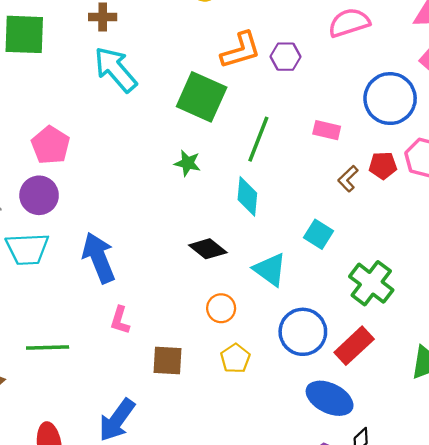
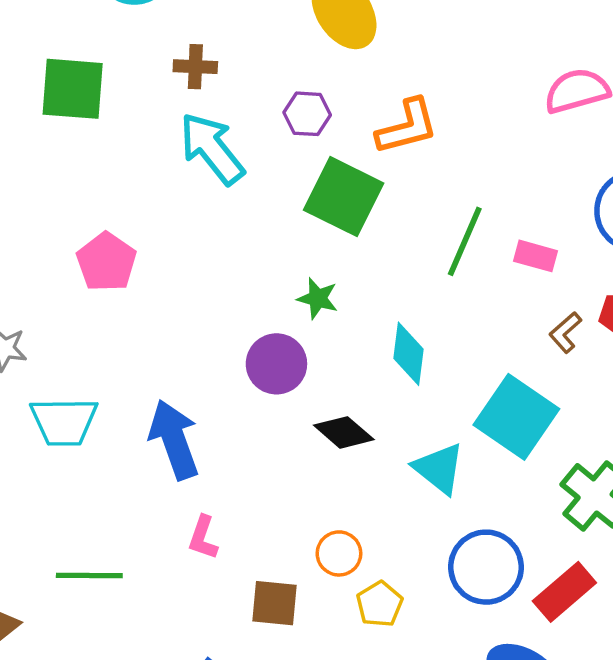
purple hexagon: (285, 57) -> (307, 114), moved
green line: (258, 139) -> (465, 241), moved
purple circle: (39, 195) -> (276, 364), moved
cyan square: (319, 234) -> (516, 417), size x1.8
orange circle: (221, 308) -> (339, 553), moved

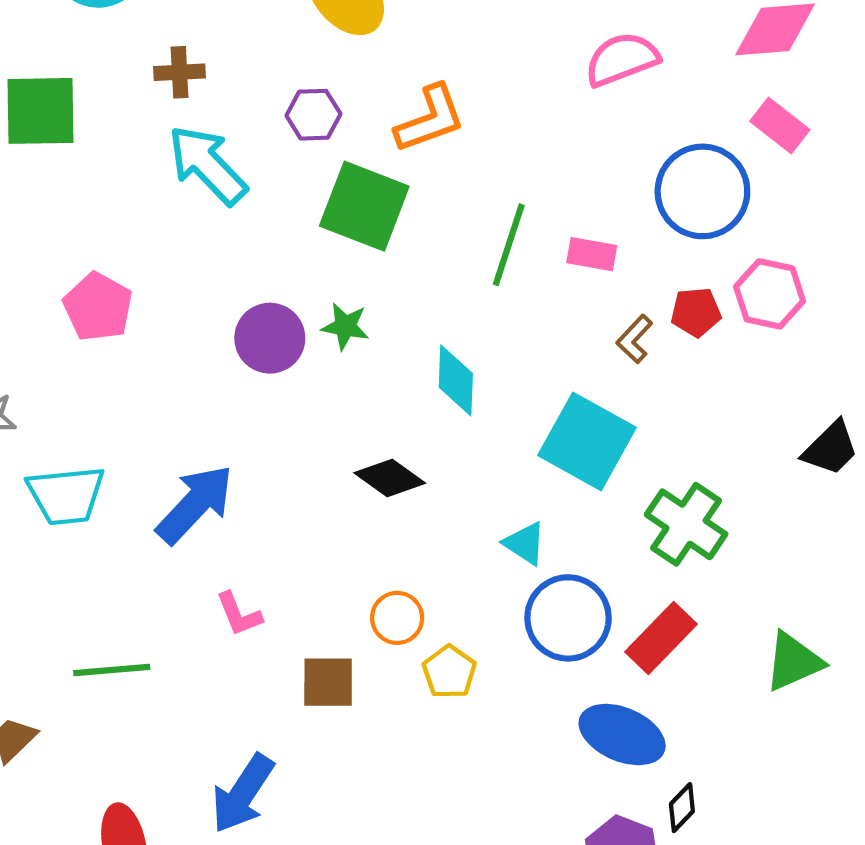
purple circle: (276, 364) -> (270, 338), moved
blue arrow: (174, 439) -> (195, 504), turned 68
cyan triangle: (439, 468) -> (525, 543), moved, size x0.7
pink L-shape: (203, 538) -> (239, 614), turned -36

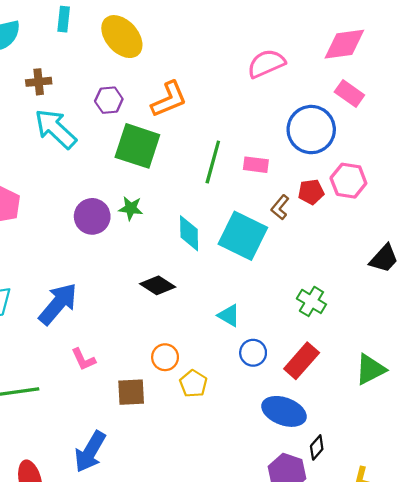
cyan square: (587, 441) -> (243, 236), moved
green cross: (686, 524) -> (311, 301), size x0.7
blue circle: (568, 618) -> (253, 353), size x0.6

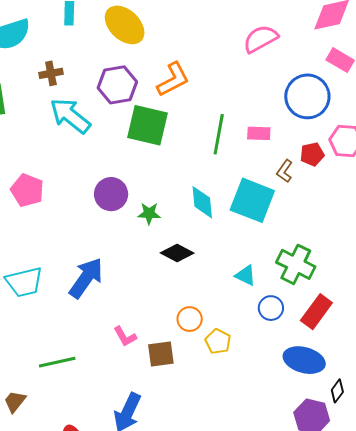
purple hexagon: (109, 100) -> (117, 85), size x1.5
green star: (131, 208) -> (149, 213), moved
green cross: (311, 301) -> (296, 264), moved, size x1.4
pink L-shape: (83, 359) -> (125, 336), moved

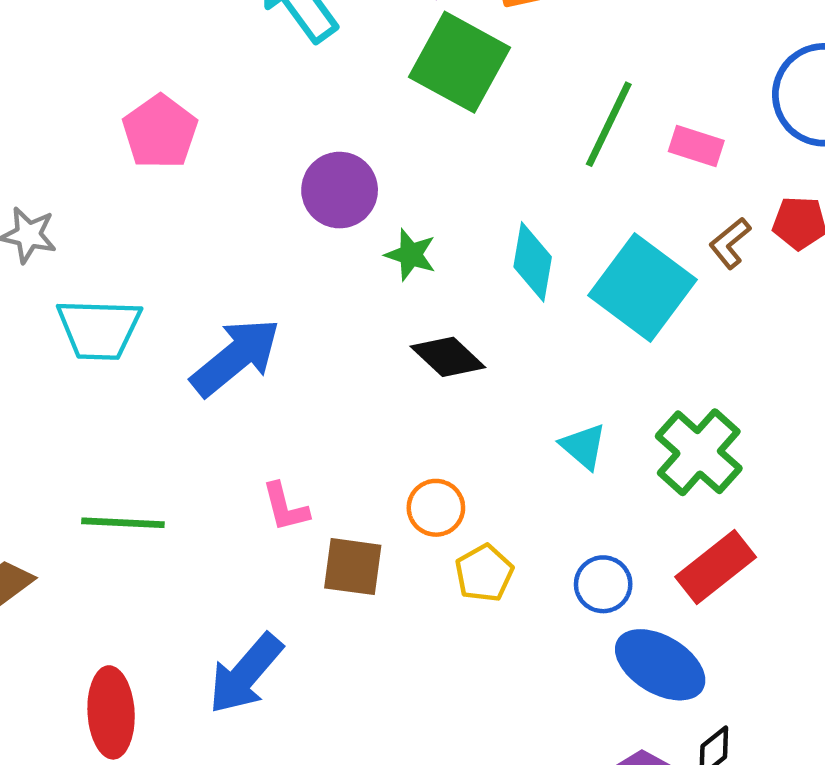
blue circle: (271, 308) -> (603, 584), moved

